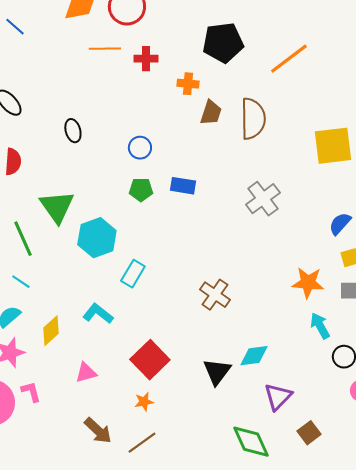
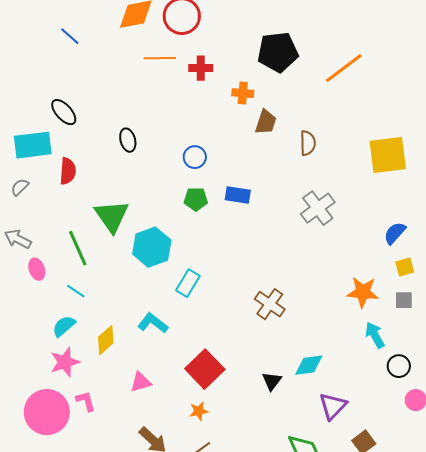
brown semicircle: (253, 119) -> (308, 143), moved, size x0.6
black triangle: (217, 372) -> (272, 381), size x0.7

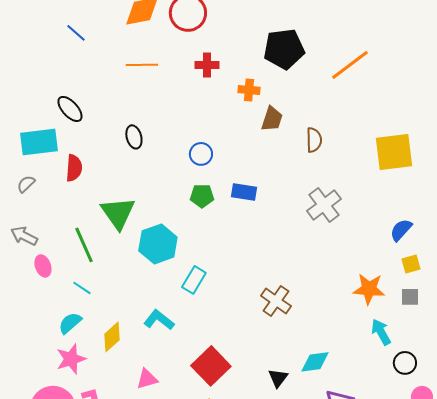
orange line: (160, 58) -> (142, 65), moved

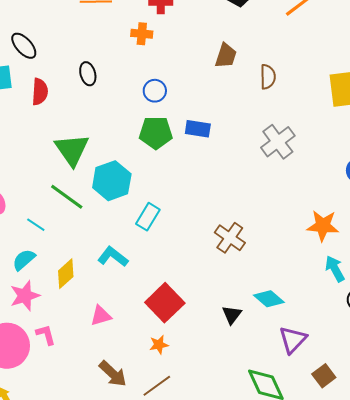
orange cross: (249, 90) -> (142, 34), moved
red semicircle: (74, 168) -> (40, 92), moved
green pentagon: (202, 196) -> (156, 133), size x1.4
green line: (84, 245) -> (67, 197), moved, turned -30
cyan diamond: (315, 362) -> (269, 299), turned 48

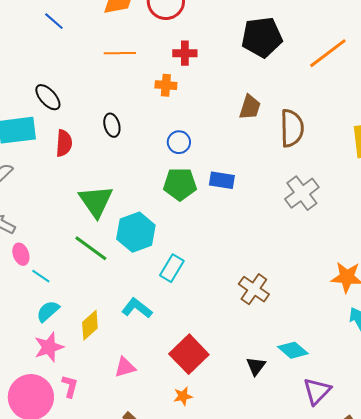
brown semicircle: (268, 77) -> (292, 128), size x1.5
cyan line: (36, 225) -> (41, 276), moved
pink L-shape: (46, 335) -> (70, 386), turned 30

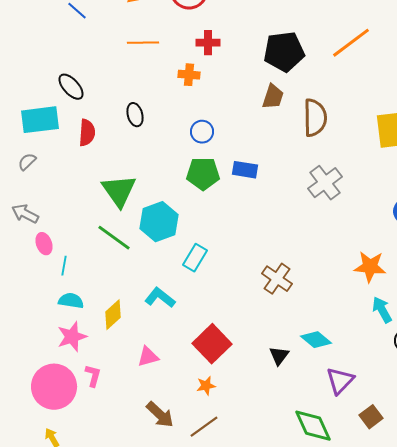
black pentagon: (262, 37) -> (284, 52), moved
cyan line: (41, 276) -> (64, 266), turned 66
cyan semicircle: (48, 311) -> (71, 301), turned 50

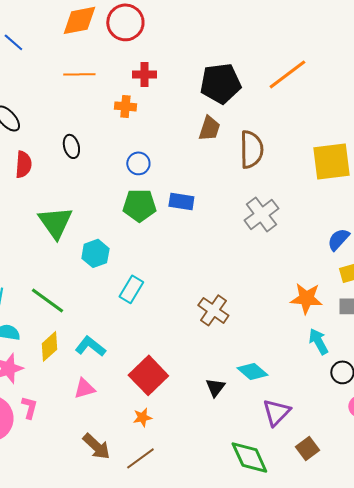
cyan hexagon: (159, 222) -> (95, 253), size x0.7
green line: (114, 238) -> (47, 300), moved
cyan L-shape: (160, 298) -> (90, 346), moved

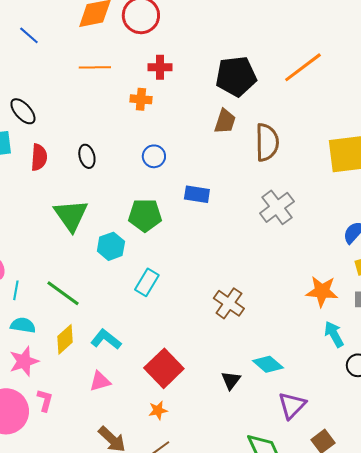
black ellipse: (71, 146) -> (87, 156), moved
green pentagon: (139, 205) -> (145, 215), moved

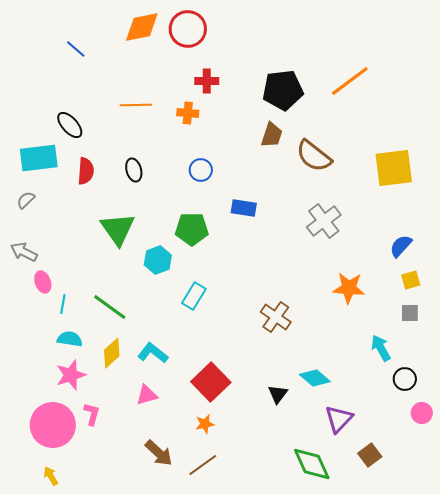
orange line: (95, 67) -> (136, 105), moved
brown semicircle: (267, 142) -> (314, 156), turned 129
orange star: (322, 291) -> (349, 288), moved

